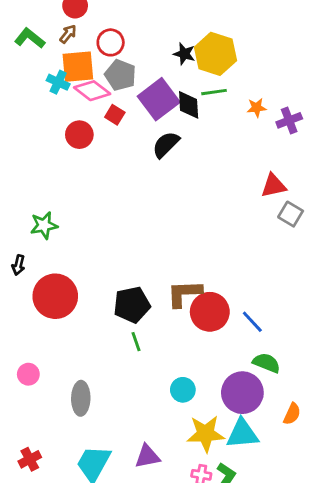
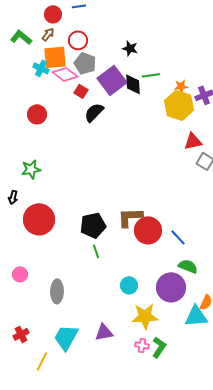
yellow hexagon: (215, 54) -> (179, 105), moved
red circle: (79, 135) -> (37, 114), moved
black semicircle: (166, 145) -> (94, 112), moved
cyan triangle: (242, 434) -> (196, 316), moved

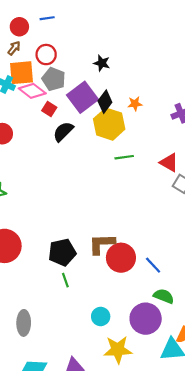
green line: (151, 75) -> (124, 157), moved
black diamond: (133, 84) -> (105, 102), turned 40
orange star: (181, 86) -> (135, 104), moved
yellow hexagon: (179, 105) -> (109, 124), moved
red triangle: (193, 141) -> (169, 163), turned 42

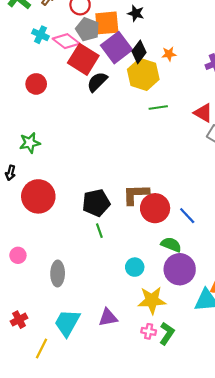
orange square: (22, 73) -> (107, 23), moved
red square: (49, 109) -> (83, 59), size x2.0
green semicircle: (164, 296) -> (171, 245), moved

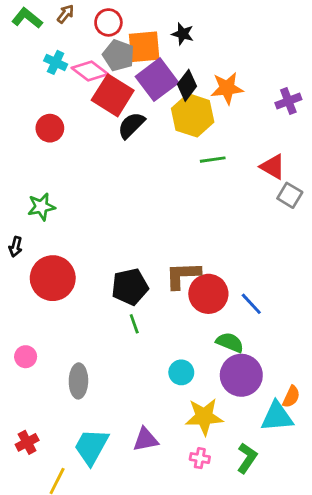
orange star: (169, 54) -> (227, 88), size x1.6
green L-shape: (167, 333) -> (247, 458), moved

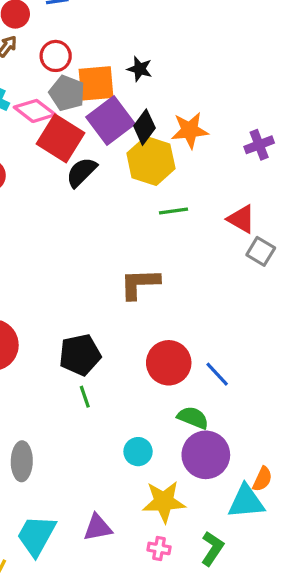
brown L-shape: (183, 275) -> (140, 284), moved

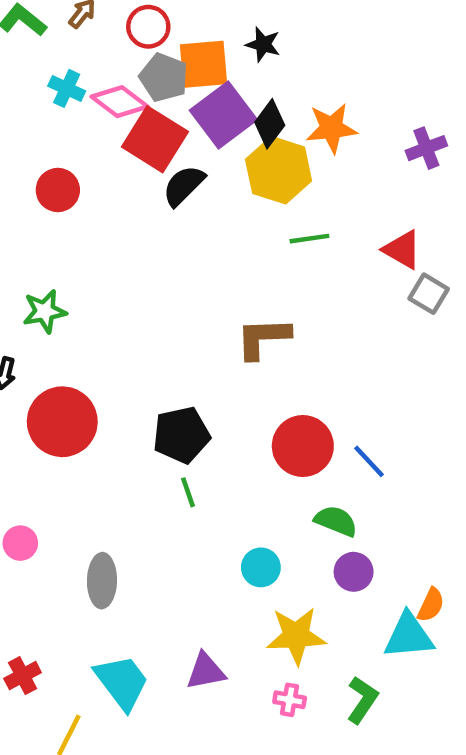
purple circle: (206, 455) -> (354, 572), size x0.6
cyan trapezoid: (36, 536) -> (122, 682), turned 114

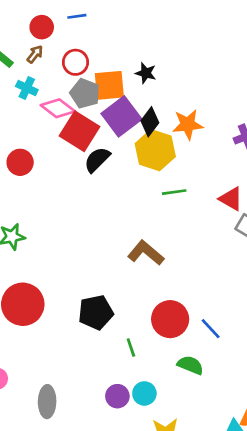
cyan cross: (67, 88) -> (27, 88), moved
brown L-shape: (263, 338) -> (146, 253), turned 42
green line: (188, 492) -> (131, 348), moved
purple circle: (354, 572) -> (117, 396), moved

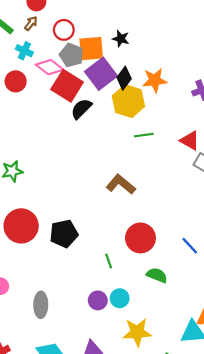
red circle: (20, 162) -> (16, 81), moved
black pentagon: (96, 312) -> (64, 234), moved
blue line: (211, 329) -> (190, 246), moved

